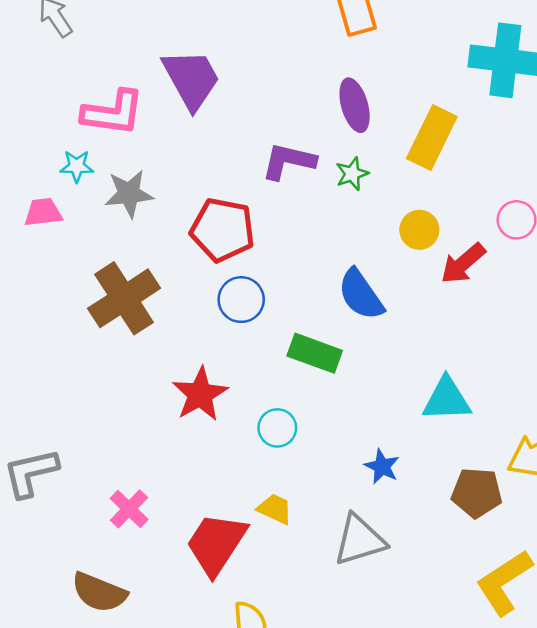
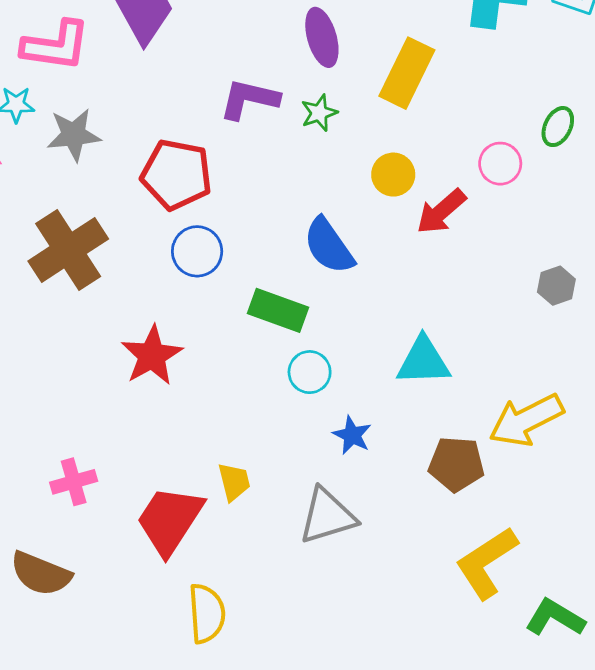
cyan circle: (277, 428) -> (310, 372), moved
pink cross: (129, 509) -> (74, 482), turned 30
yellow trapezoid: (275, 509) -> (234, 482), turned 51

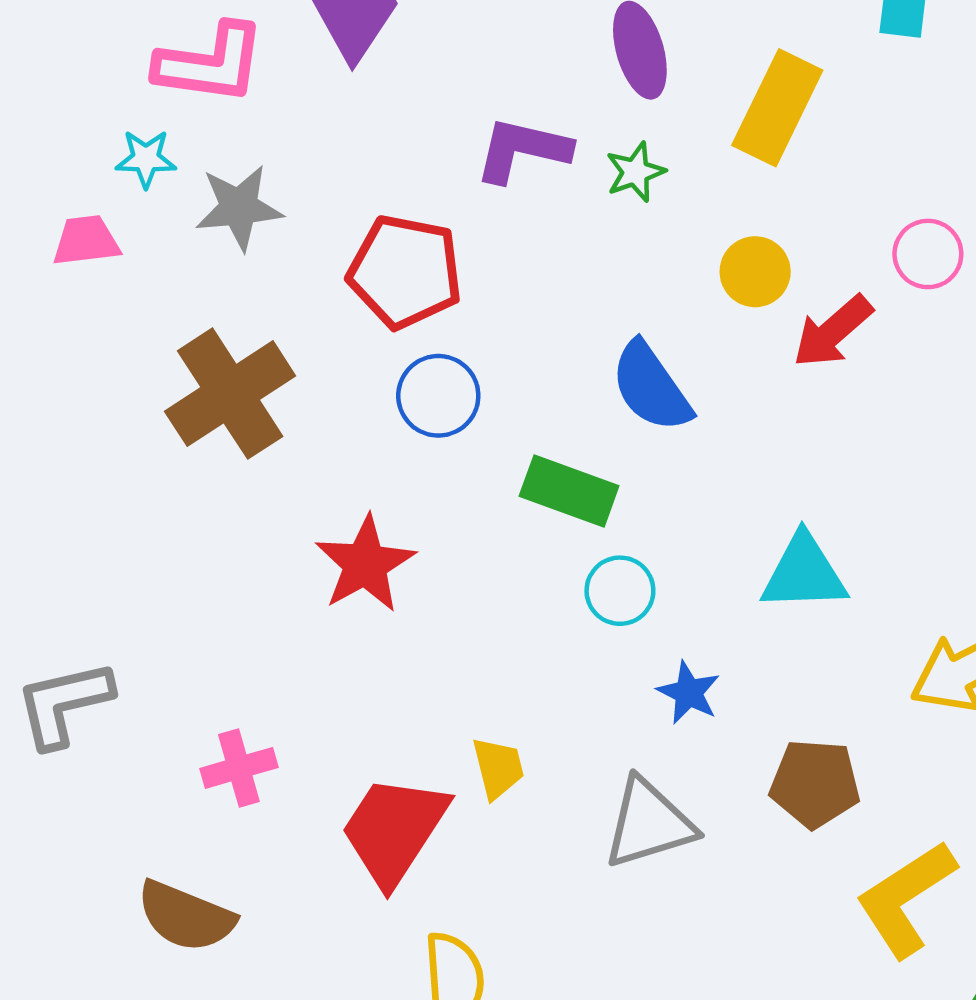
brown pentagon: (456, 464) -> (815, 783), moved

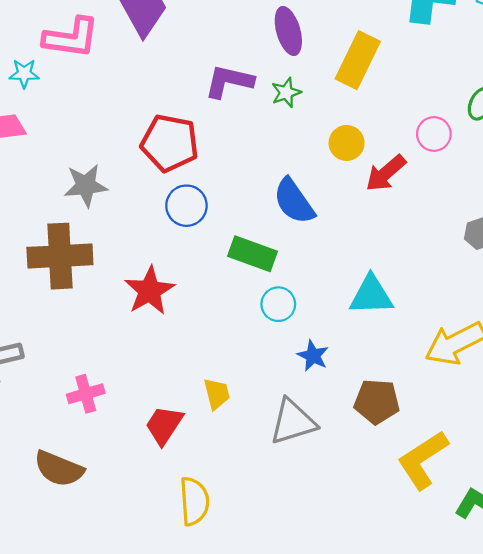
cyan star: (146, 159) -> (24, 74), moved
gray star: (239, 207) -> (86, 186), moved
brown cross: (230, 394) -> (60, 256), moved, turned 30
red trapezoid: (394, 830) -> (164, 425), size x0.7

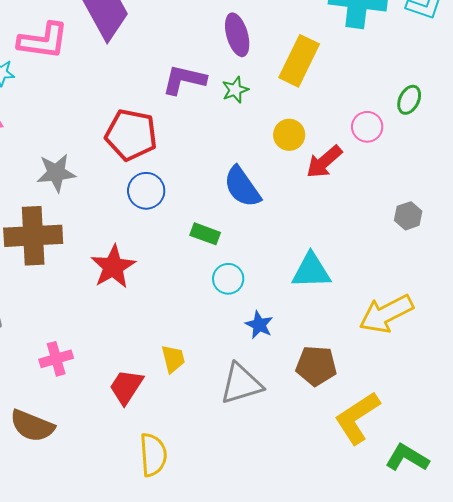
green rectangle: (253, 254) -> (205, 234), size x0.7

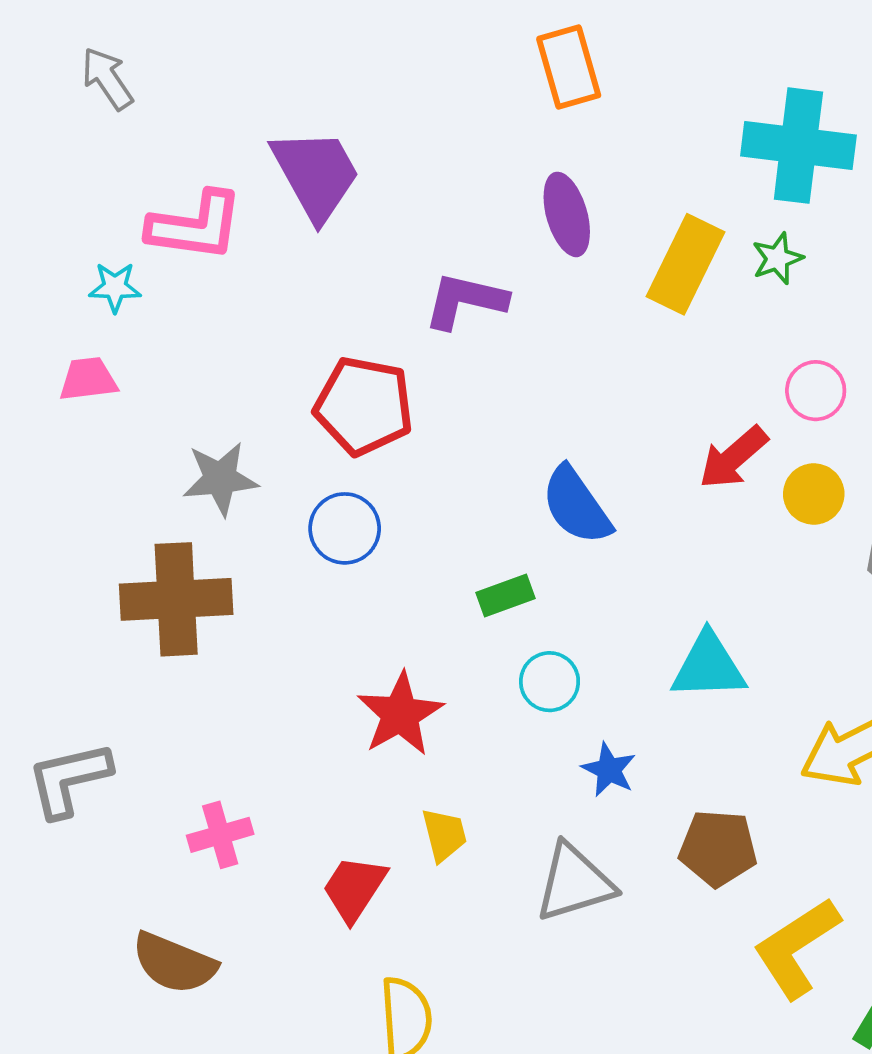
green star: (235, 90) -> (777, 258), moved
yellow circle: (289, 135) -> (814, 494), moved
blue circle: (146, 191) -> (345, 528), moved
green rectangle: (205, 234) -> (505, 595), turned -40
red star: (113, 267) -> (400, 714), moved

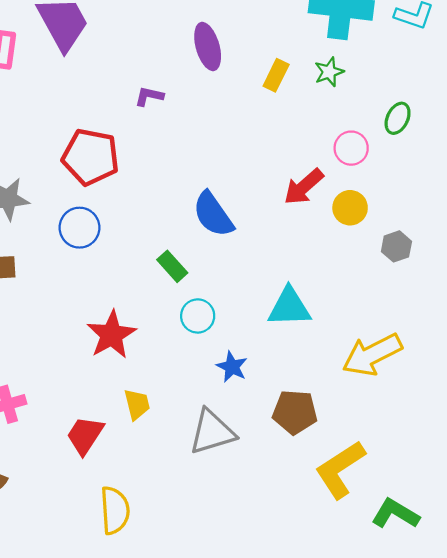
yellow rectangle: (685, 264) -> (276, 75), size x0.6
purple L-shape: (465, 301) -> (149, 96), size x0.6
green rectangle: (505, 595) -> (172, 266), turned 68

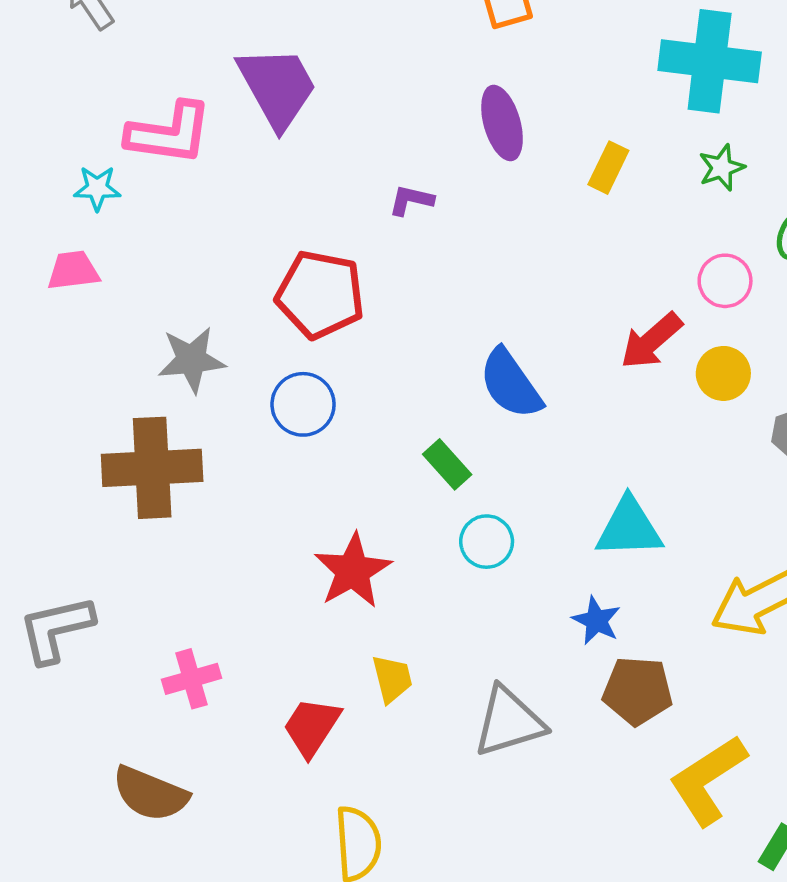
green star: (329, 72) -> (722, 168), moved
blue star: (232, 367) -> (596, 620), moved

